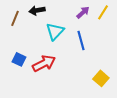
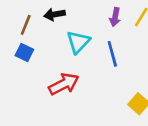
purple arrow: (83, 12) -> (115, 17), turned 144
blue square: (19, 59) -> (24, 53), moved

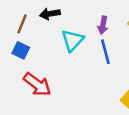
purple arrow: (115, 17) -> (103, 25), moved
red arrow: (64, 84) -> (37, 85), moved, turned 64

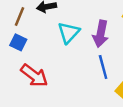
purple arrow: (103, 25) -> (101, 34), moved, size x1.5
blue line: (105, 52) -> (103, 67), moved

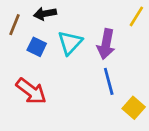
blue square: (18, 42) -> (37, 47), moved

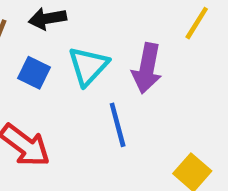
blue line: (109, 81) -> (118, 125), moved

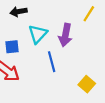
blue square: (34, 73) -> (12, 47), moved, turned -32

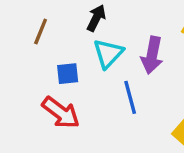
black arrow: (18, 12) -> (96, 18), moved, turned 126

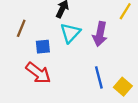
brown line: (41, 31) -> (21, 28), moved
blue line: (130, 97) -> (99, 77), moved

